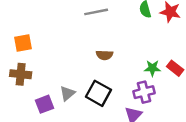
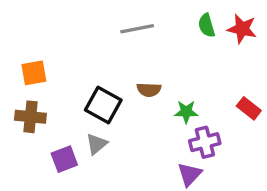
green star: (152, 68) -> (186, 112), moved
black square: (98, 93) -> (103, 105), moved

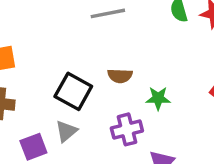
purple cross: (205, 142) -> (127, 129), moved

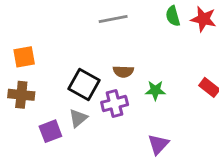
purple cross: (127, 129) -> (115, 104), moved

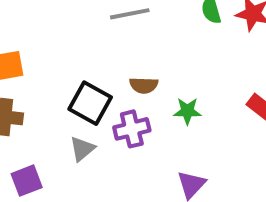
purple square: (50, 131) -> (27, 181), moved

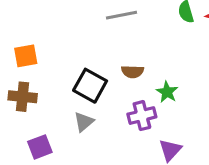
green star: (187, 111) -> (167, 92), turned 30
purple cross: (132, 129) -> (142, 116), moved

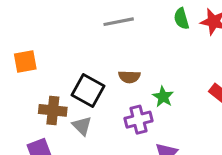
brown cross: (23, 97) -> (53, 110), moved
gray triangle: (84, 122) -> (82, 126), turned -35

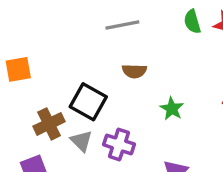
brown semicircle: (129, 77) -> (134, 71), moved
brown cross: (53, 110) -> (49, 124), turned -32
purple cross: (139, 120) -> (119, 144), moved, turned 32

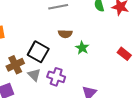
green star: (172, 109) -> (82, 48), moved

